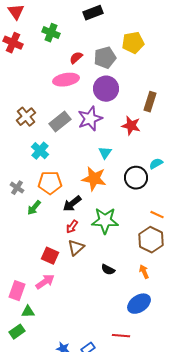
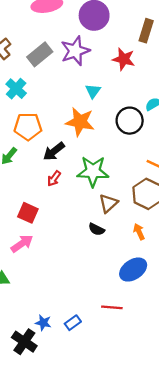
brown triangle: (76, 248) -> (108, 203), moved

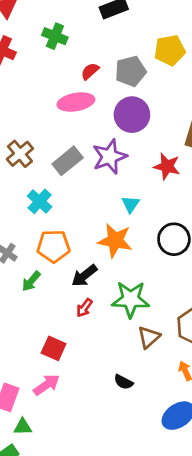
black semicircle: (96, 229) -> (124, 382), moved

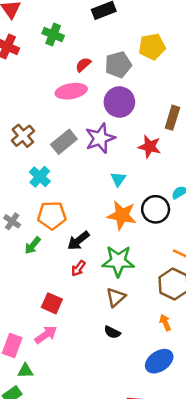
orange star: (115, 241) -> (122, 215), moved
brown triangle: (149, 337) -> (116, 297), moved

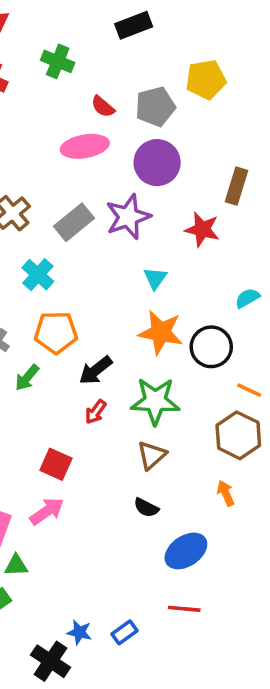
red semicircle: (83, 65) -> (103, 107), turned -98
black circle: (156, 209) -> (211, 347), moved
blue ellipse: (159, 361) -> (186, 551), moved

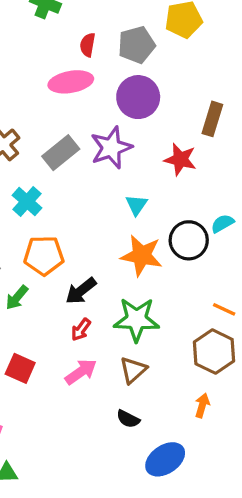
red semicircle: (103, 107) -> (88, 45), turned 60
black circle: (211, 347) -> (189, 240), moved
red square: (56, 464) -> (20, 368), moved
orange arrow: (226, 493) -> (202, 405), turned 40
pink arrow: (47, 511) -> (81, 372), moved

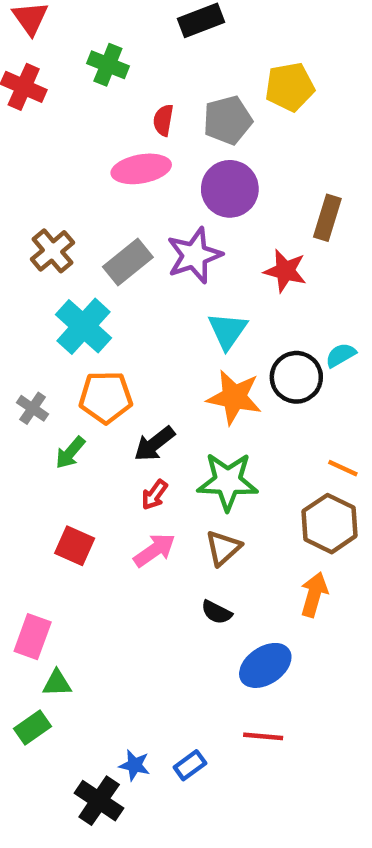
cyan cross: (27, 202) -> (84, 326), size x1.4
cyan triangle: (136, 205) -> (228, 331), size x1.4
orange arrow: (202, 405) -> (314, 595), size x1.4

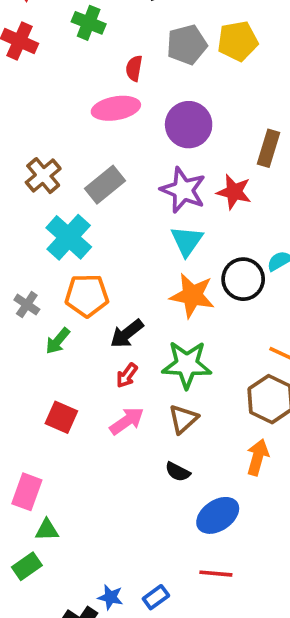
gray pentagon: (228, 120) -> (187, 45), moved
purple star: (194, 255) -> (183, 190), moved, turned -30

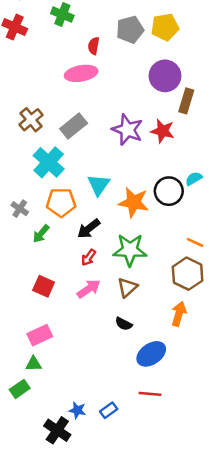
purple circle: (189, 125) -> (165, 76), moved
cyan triangle: (187, 241) -> (99, 185), moved
pink rectangle: (27, 492) -> (40, 335), moved, turned 45

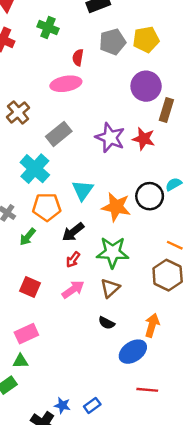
brown cross: (31, 120) -> (18, 112), moved
orange arrow: (179, 314) -> (152, 325), moved
red line: (150, 394) -> (147, 390), moved

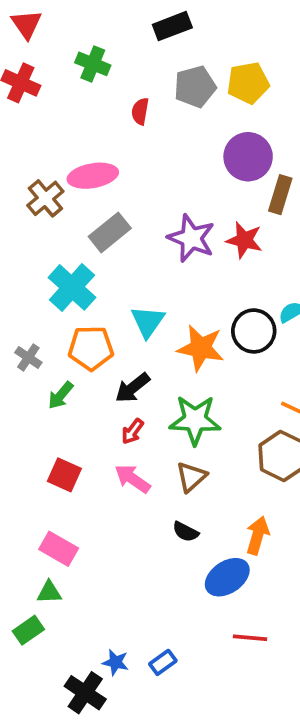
pink ellipse: (66, 84) -> (93, 176), moved
pink arrow: (73, 289) -> (133, 479), turned -110
pink rectangle: (26, 334) -> (59, 549), turned 55

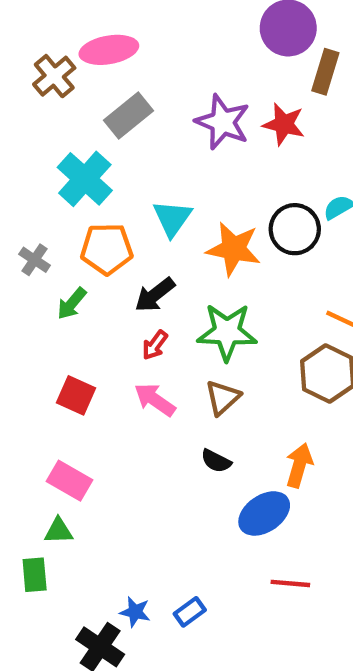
green rectangle: (28, 630) -> (35, 575), turned -60

